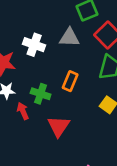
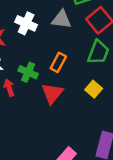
red triangle: (59, 126) -> (52, 93), moved

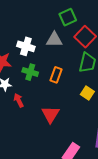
green cross: (28, 72) -> (30, 72), moved
red triangle: (52, 93) -> (50, 114), moved

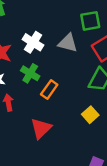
orange rectangle: (56, 75) -> (49, 89), moved

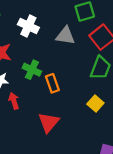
white cross: (33, 42) -> (28, 26), moved
orange rectangle: (49, 89) -> (52, 83), turned -48

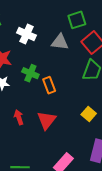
red arrow: (14, 101) -> (19, 117), moved
yellow square: (95, 103) -> (89, 114), moved

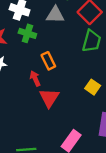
green cross: (30, 73) -> (27, 33), moved
red arrow: (19, 117) -> (35, 78), moved

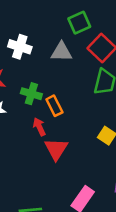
green cross: (27, 33) -> (31, 94), moved

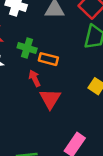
orange rectangle: (54, 106) -> (48, 59), turned -48

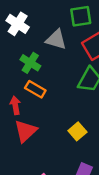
green cross: (27, 48) -> (30, 63), moved

